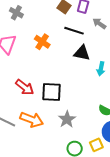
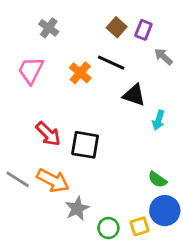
black line: (74, 31) -> (111, 63), moved
gray star: (67, 119) -> (77, 209), moved

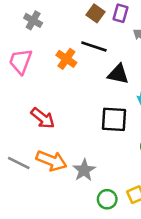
black square: (85, 145) -> (114, 119), moved
gray star: (77, 209) -> (84, 170), moved

